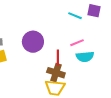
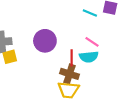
pink line: (77, 43) -> (92, 42), turned 56
cyan semicircle: (85, 57) -> (89, 57), moved

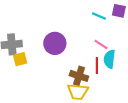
cyan semicircle: (89, 57) -> (109, 59), moved, turned 102
red line: (72, 58) -> (97, 65), moved

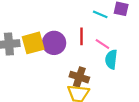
yellow square: (20, 59) -> (33, 43), moved, size x1.5
red line: (97, 65) -> (82, 36), moved

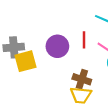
yellow square: (33, 43) -> (26, 61), moved

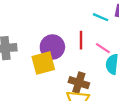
yellow square: (26, 61) -> (43, 63), moved

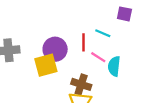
cyan line: (101, 17) -> (103, 33), moved
pink line: (103, 48) -> (98, 57), moved

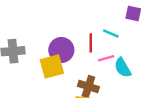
pink line: (98, 57) -> (106, 58), turned -49
cyan semicircle: (114, 66) -> (123, 68), turned -36

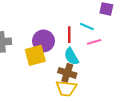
pink line: (106, 58) -> (94, 42), moved
cyan semicircle: (123, 68) -> (71, 56), moved

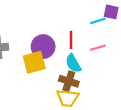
cyan line: (87, 26) -> (98, 21), moved, turned -40

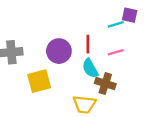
yellow square: (34, 62) -> (39, 81), moved
brown cross: (69, 81) -> (105, 83), moved

